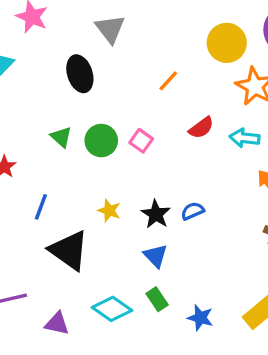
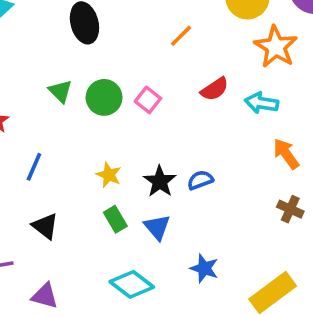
black triangle: (69, 250) -> (45, 226), moved, size x0.6
green rectangle: (157, 299) -> (115, 219), moved
cyan diamond: (112, 309) -> (132, 284), moved
blue star: (200, 318) -> (204, 268), moved

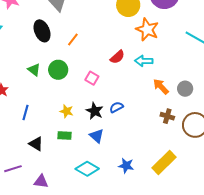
orange line: (181, 36) -> (73, 39), moved
pink square: (148, 100) -> (92, 78), moved
green rectangle: (115, 219) -> (64, 135), moved, turned -48
blue star: (204, 268) -> (126, 166), moved

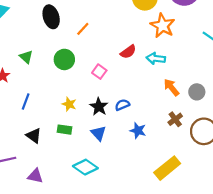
green triangle: (34, 70) -> (26, 57), moved
brown cross: (167, 116) -> (175, 119), turned 32
blue star: (126, 166) -> (138, 131), moved

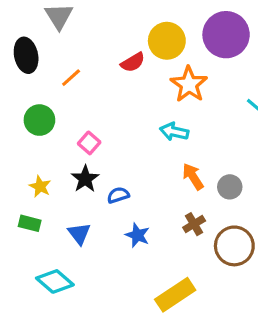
red semicircle: (128, 52) -> (133, 62), moved
black star: (99, 107) -> (85, 179), moved

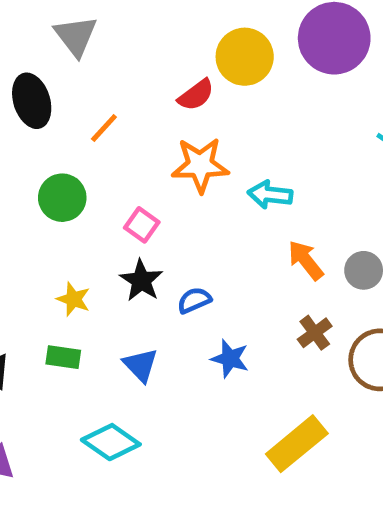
orange star: (189, 84) -> (200, 165), moved, turned -30

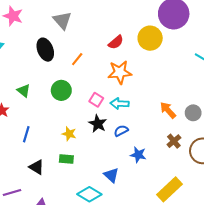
yellow circle: (245, 57) -> (150, 38), moved
cyan arrow: (270, 195) -> (119, 104), moved
blue triangle: (141, 365) -> (111, 175), moved

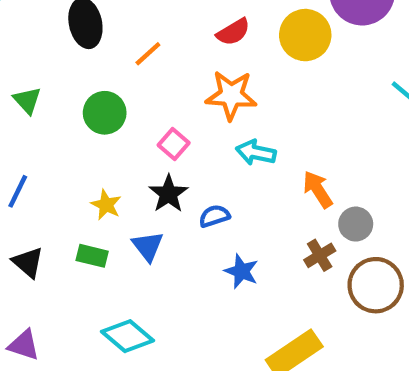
cyan arrow: (119, 104) -> (256, 152), moved
gray circle: (193, 113) -> (356, 224), moved
blue triangle: (111, 175) -> (148, 246), moved

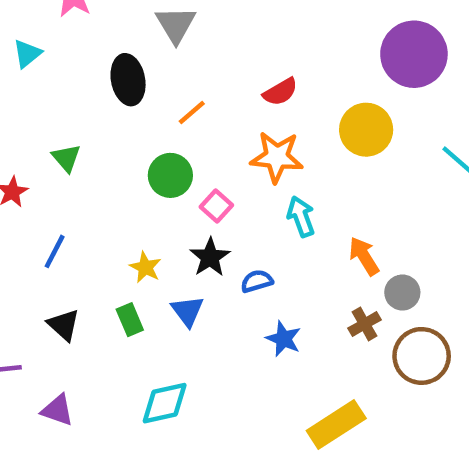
yellow circle: (305, 35) -> (366, 130), moved
green circle: (105, 113) -> (170, 175), moved
cyan arrow: (256, 152) -> (301, 217), turned 57
green rectangle: (92, 256) -> (130, 320), turned 52
cyan diamond: (128, 336) -> (165, 403), turned -54

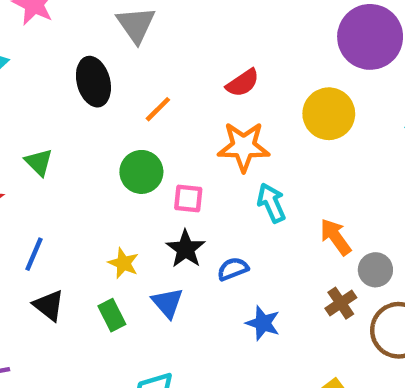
pink square: (216, 206) -> (188, 199), turned -32
black triangle: (64, 325) -> (49, 305), moved

